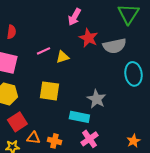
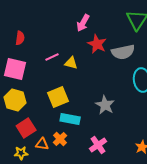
yellow triangle: (62, 57) -> (71, 63), turned 32
yellow square: (49, 91) -> (58, 97), turned -30
cyan rectangle: (79, 117) -> (70, 119), moved
orange cross: (54, 141) -> (60, 139), moved, turned 32

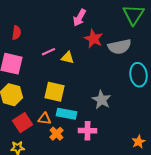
yellow square: (58, 97) -> (54, 92), turned 35
orange triangle: (42, 144) -> (44, 119), moved
pink cross: (98, 145) -> (88, 131), moved, turned 36

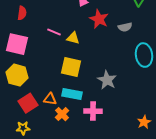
gray semicircle: (120, 47) -> (125, 27), size x0.6
pink line: (48, 52) -> (54, 32), turned 48
yellow square: (54, 92) -> (71, 67), moved

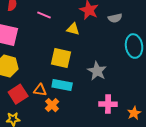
pink line: (54, 32) -> (44, 15), moved
yellow triangle: (73, 38) -> (73, 29), moved
pink cross: (93, 111) -> (108, 104), moved

